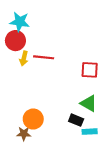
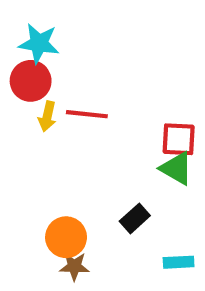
green triangle: (89, 103) -> (176, 168), moved
black rectangle: (76, 120) -> (135, 218), moved, turned -64
brown star: (24, 134) -> (74, 266), moved

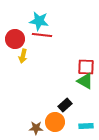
cyan star: (39, 43) -> (39, 21), moved
red line: (87, 114) -> (42, 35), moved
orange circle: (66, 237) -> (55, 122), moved

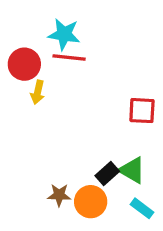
green triangle: (85, 81) -> (132, 170), moved
cyan rectangle: (86, 126) -> (142, 208), turned 40
brown star: (36, 128) -> (59, 195), moved

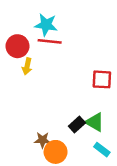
orange circle: (91, 202) -> (56, 152), moved

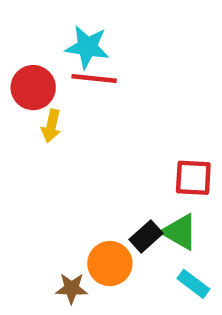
red square: (102, 79) -> (193, 178), moved
brown star: (42, 140) -> (72, 288), moved
orange circle: (56, 152) -> (110, 264), moved

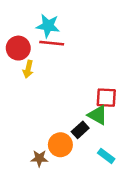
green triangle: (180, 232) -> (98, 115), moved

